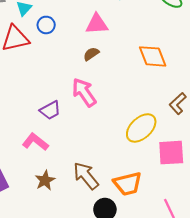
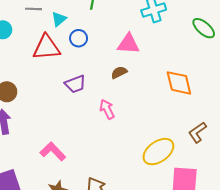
pink arrow: (84, 92) -> (107, 109), size x0.7
purple trapezoid: (50, 110) -> (75, 84), moved

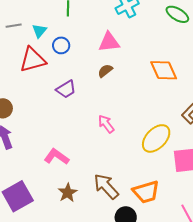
pink arrow: (107, 109) -> (106, 124), moved

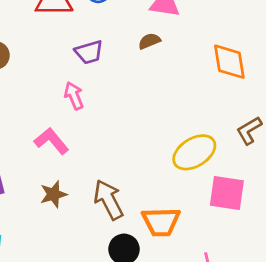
pink arrow: (106, 124) -> (74, 96), moved

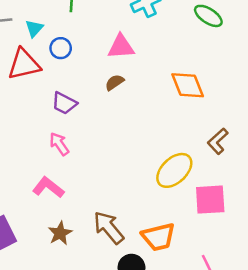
purple trapezoid: (89, 52) -> (64, 103), turned 56

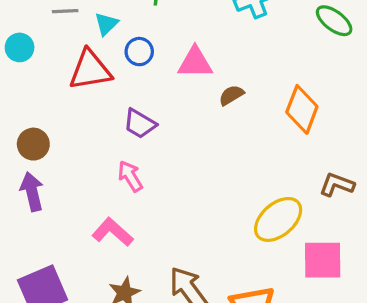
pink triangle: (121, 47) -> (195, 63), moved
brown semicircle: (114, 82) -> (231, 95), moved
orange diamond: (188, 85) -> (302, 109), turned 39
brown L-shape: (218, 141) -> (337, 185), turned 60

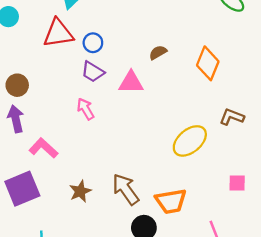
blue circle: (139, 52) -> (93, 43), moved
pink triangle: (195, 63) -> (131, 82), moved
pink L-shape: (113, 232) -> (43, 148), moved
pink square: (323, 260) -> (237, 183), moved, size x0.6

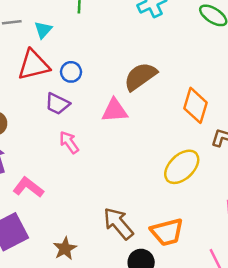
brown semicircle: (158, 52) -> (140, 76), size x1.8
orange diamond: (208, 63) -> (195, 105), moved
purple trapezoid: (93, 72) -> (57, 104), moved
brown star: (80, 191) -> (65, 248), moved

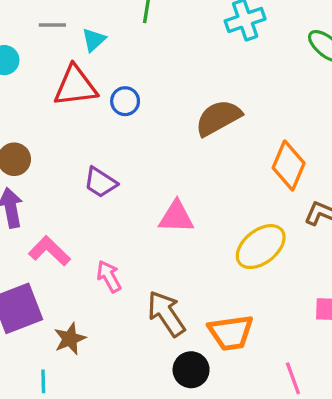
purple trapezoid: (57, 104) -> (100, 182), moved
pink triangle: (115, 110) -> (176, 217), moved
pink arrow: (69, 142) -> (109, 276), moved
brown star: (65, 248) -> (70, 339), moved

